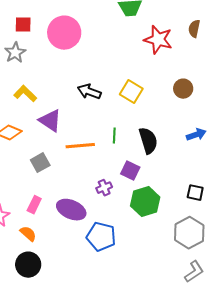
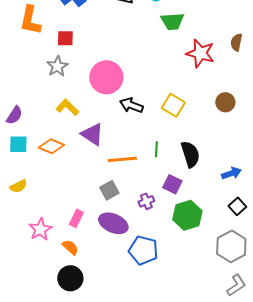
pink circle: (64, 33) -> (106, 77), moved
blue arrow: (196, 135) -> (231, 173), moved
gray square: (40, 163) -> (109, 190), moved
black square: (195, 193) -> (237, 206), turned 36

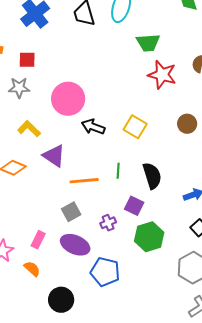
green trapezoid: (172, 21) -> (148, 43), moved
gray star: (57, 66) -> (19, 88), turned 30
black circle: (70, 278) -> (61, 300), moved

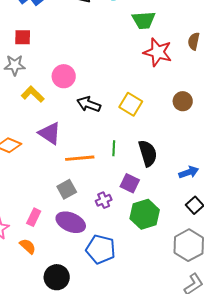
pink circle: (68, 99) -> (64, 76), size x0.7
yellow L-shape: (29, 129) -> (33, 94), moved

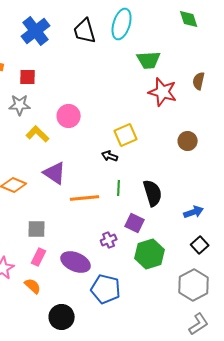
black arrow: (89, 104) -> (110, 156), moved, size x0.7
yellow square: (131, 104) -> (126, 135), moved, turned 35
gray square: (67, 189) -> (37, 229), moved, turned 30

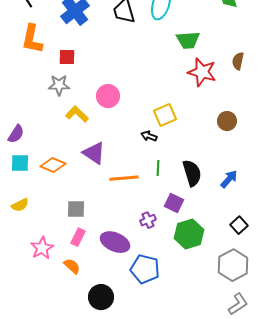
blue arrow: (194, 212) -> (229, 179), moved, turned -30

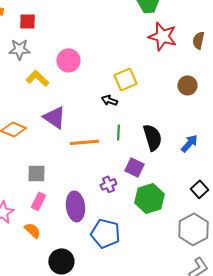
brown semicircle: (238, 61) -> (198, 40), moved
purple ellipse: (115, 242) -> (75, 206), turned 60

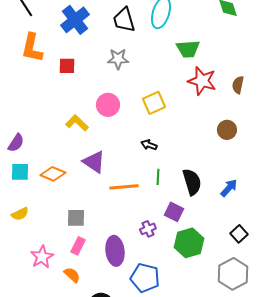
gray star: (19, 49) -> (118, 59), moved
yellow square: (125, 79) -> (154, 103), moved

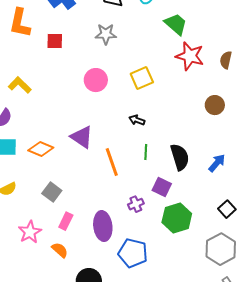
green trapezoid: (188, 49) -> (176, 24), turned -135
yellow L-shape: (77, 123) -> (20, 85), moved
orange line: (124, 187) -> (112, 162), turned 76
gray square: (76, 218) -> (52, 192), moved, turned 36

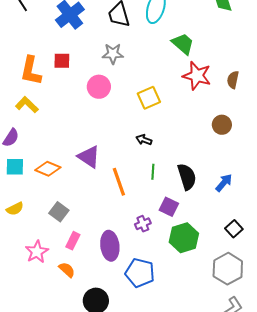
orange L-shape: (20, 23) -> (31, 71), moved
pink circle: (96, 80) -> (99, 87), moved

